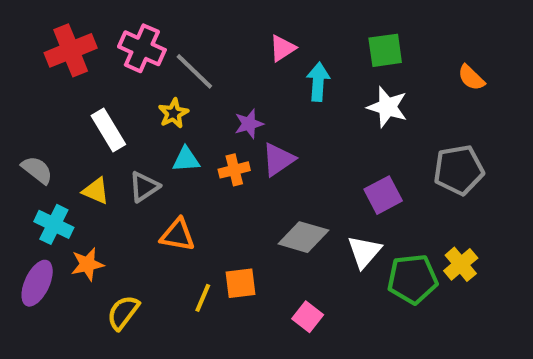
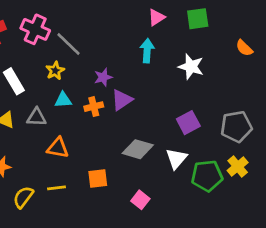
pink triangle: (282, 48) -> (156, 17), moved
green square: (385, 50) -> (198, 19), moved
gray pentagon: (459, 170) -> (236, 127), moved
gray triangle: (144, 187) -> (37, 117), turned 36
yellow line: (203, 298) -> (56, 188), moved, turned 60

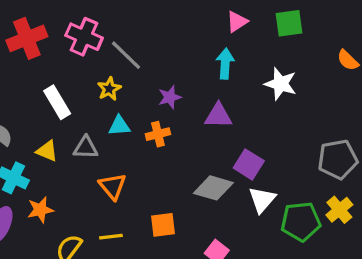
purple triangle: (122, 100) -> (218, 116), moved, turned 35
purple square: (188, 123) -> (249, 164), moved, turned -30
orange triangle: (58, 148) -> (113, 186), turned 40

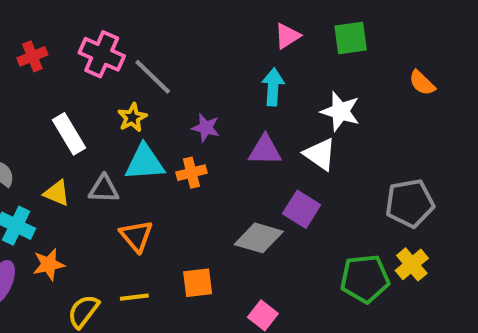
red cross: (27, 38) -> (32, 56), size x0.6
purple star: (170, 97) -> (206, 128), turned 30
cyan triangle: (119, 126) -> (145, 162), size x1.5
white triangle: (262, 200) -> (320, 154), moved, turned -36

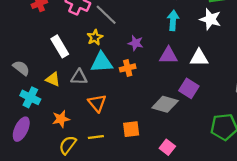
white star: (340, 111) -> (210, 19), moved
white triangle: (320, 154) -> (199, 58), turned -36
orange star: (49, 264) -> (61, 119), moved

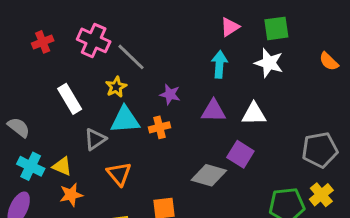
gray triangle: (79, 77) -> (95, 139), turned -36
yellow triangle: (53, 79) -> (62, 166), moved

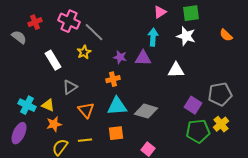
purple triangle: (213, 111) -> (143, 58), moved
cyan triangle: (125, 120) -> (117, 106), moved
gray semicircle: (19, 127) -> (19, 37), moved
purple square: (240, 154) -> (193, 105), moved

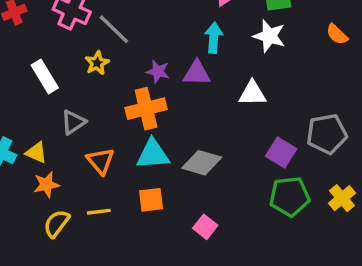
orange cross: (113, 79) -> (146, 109), size x1.6
yellow cross: (221, 124) -> (342, 198), moved

